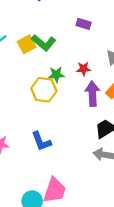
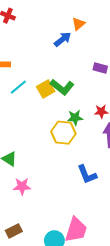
blue L-shape: (41, 141) -> (87, 174), moved

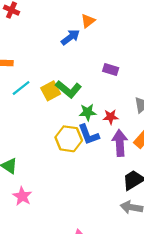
green star: (75, 118) -> (88, 112), moved
blue L-shape: (87, 174) -> (89, 135), moved
pink star: (22, 186) -> (22, 196), turned 30

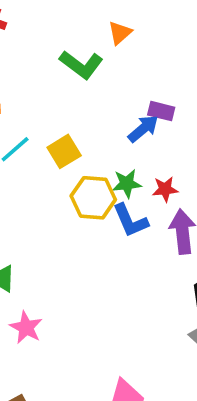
blue arrow: (70, 37) -> (143, 129), moved
green L-shape: (69, 89) -> (81, 65), moved
yellow hexagon: (69, 139) -> (93, 198), moved

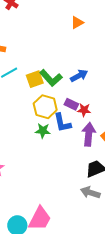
green L-shape: (81, 65) -> (51, 78), moved
purple rectangle: (161, 111) -> (71, 104), moved
green star: (127, 184) -> (43, 131), moved

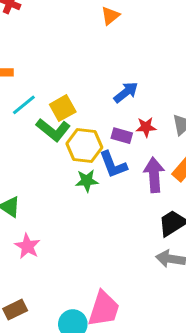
green L-shape: (51, 78) -> (53, 130), moved
red star: (84, 110) -> (146, 127), moved

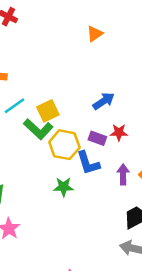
purple arrow: (154, 175) -> (123, 174), size x0.7
green star: (87, 181) -> (64, 187), moved

